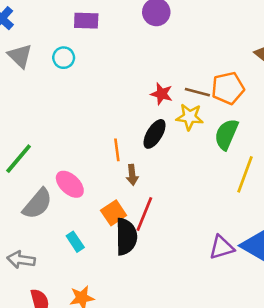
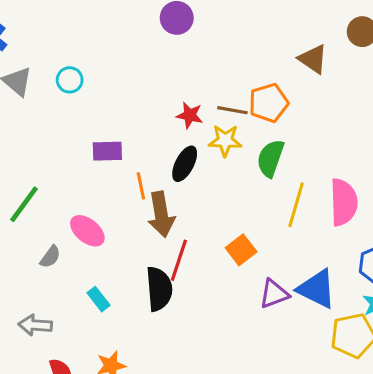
purple rectangle: (86, 21) -> (107, 151), moved
brown arrow: (132, 175) -> (161, 214), size x1.8
gray semicircle: (37, 204) -> (50, 257), size x0.6
orange square: (114, 213) -> (241, 250), moved

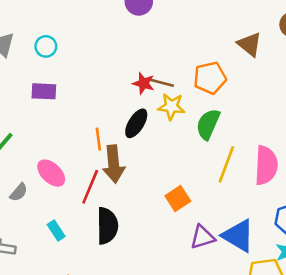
brown line: (232, 110) -> (161, 83), moved
purple rectangle: (107, 151) -> (44, 91), moved
red line: (179, 260) -> (90, 187), moved

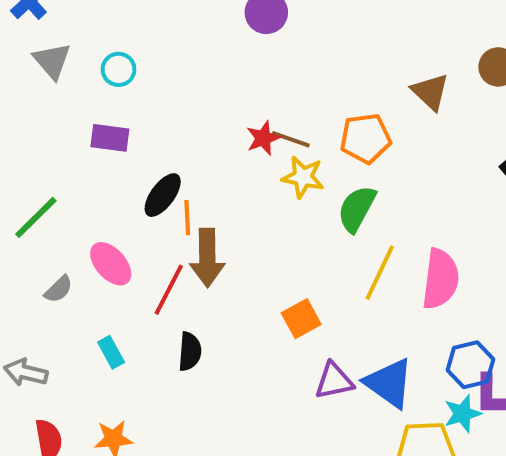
red star: (144, 83) -> (263, 138), turned 30
black ellipse: (136, 123) -> (163, 195), moved
black semicircle: (107, 226) -> (190, 351), size x0.7

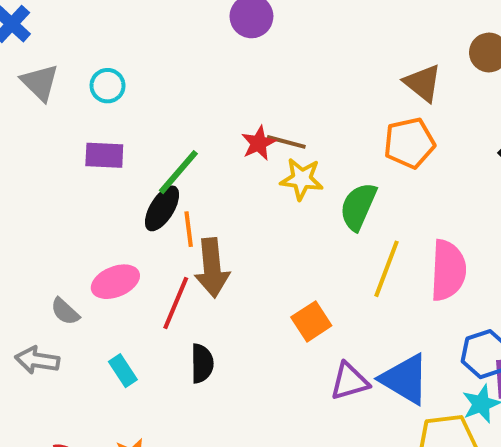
orange pentagon: (365, 138) -> (409, 143), moved
green line: (36, 217) -> (178, 172), moved
pink ellipse: (111, 264) -> (115, 282), turned -66
gray semicircle: (59, 289) -> (65, 311), turned 92
gray arrow: (26, 372) -> (37, 360), moved

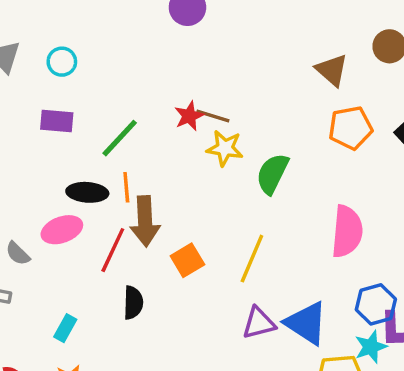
orange pentagon: (409, 143) -> (350, 128), moved
black ellipse: (162, 208) -> (87, 192), moved, turned 60
yellow line: (387, 269) -> (252, 259), moved
orange square: (311, 321) -> (187, 260), moved
cyan rectangle: (123, 371) -> (65, 328), moved, turned 60

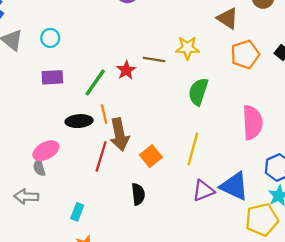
red star: (189, 116) -> (126, 70), moved
yellow star: (225, 148) -> (188, 48), moved
pink ellipse: (62, 230) -> (46, 151), moved
gray semicircle: (18, 253) -> (39, 167), turned 36
black semicircle: (133, 303) -> (138, 194), moved

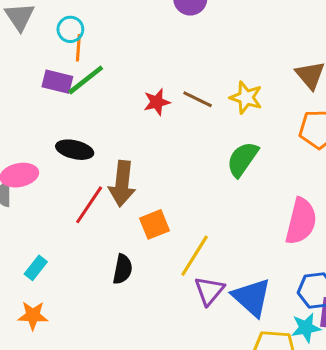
green line: (95, 83) -> (86, 80), moved
orange line: (104, 114) -> (78, 48), moved
yellow line: (193, 149) -> (195, 256), moved
purple triangle: (203, 191) -> (209, 291), turned -45

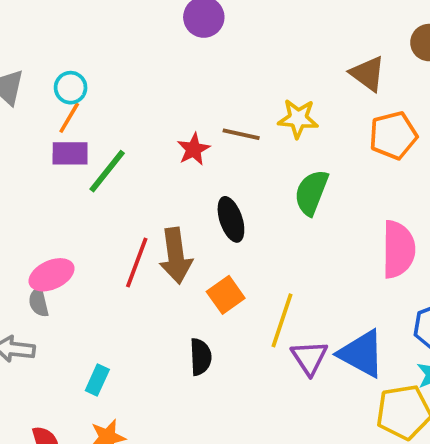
orange line: (78, 48) -> (69, 118), moved, turned 40
green line: (86, 80) -> (107, 171), moved
black ellipse: (75, 150) -> (231, 219), moved, turned 72
red line: (89, 205) -> (137, 262), moved

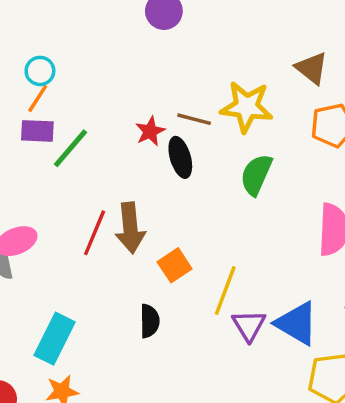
yellow star: (298, 119) -> (247, 107), size x1.4
black ellipse: (231, 219) -> (180, 157), moved
cyan rectangle: (97, 380) -> (55, 339), size x1.8

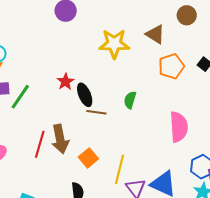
yellow star: (247, 107) -> (114, 44), moved
brown line: (194, 119) -> (96, 112), moved
green semicircle: (256, 175) -> (130, 100), size x0.7

